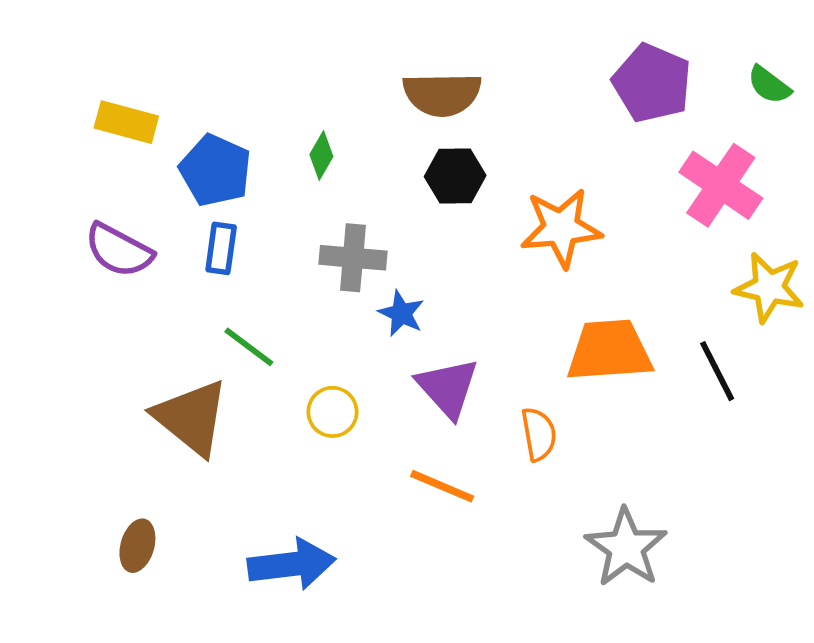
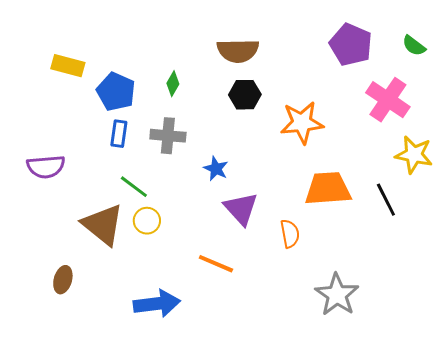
purple semicircle: (119, 250) -> (46, 167), moved, turned -33
gray cross: (353, 258) -> (168, 136), moved
yellow circle: (332, 412) -> (147, 221), moved
orange line: (442, 486) -> (216, 264), moved
brown ellipse: (137, 546) -> (63, 280), moved

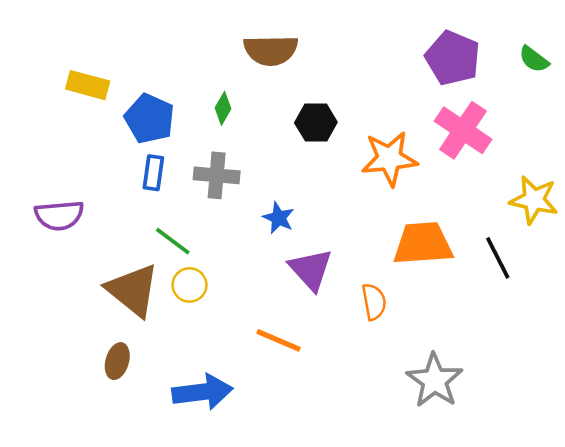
brown semicircle: (238, 51) -> (271, 50), moved
pink cross: (388, 100) -> (463, 130), moved
brown ellipse: (63, 280) -> (117, 361), moved

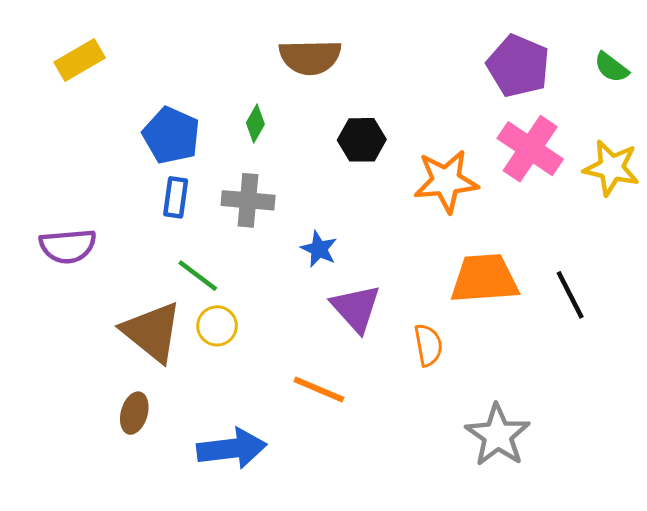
yellow rectangle: (88, 85) -> (80, 60), moved, turned -45
yellow star: (534, 200) -> (611, 168), moved

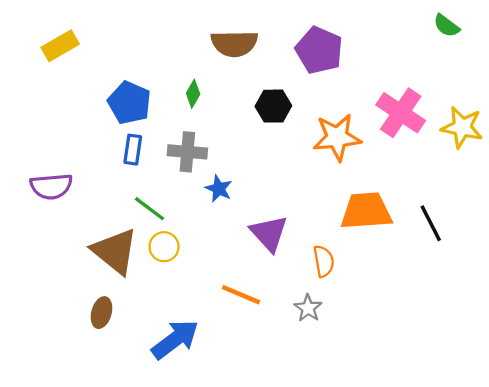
purple pentagon: (518, 66) -> (319, 50), moved
green semicircle: (611, 67) -> (446, 26), moved
blue star: (319, 249) -> (219, 189), moved
gray star: (498, 435) -> (308, 308), moved, size x0.6
blue arrow: (232, 449) -> (175, 339), turned -30

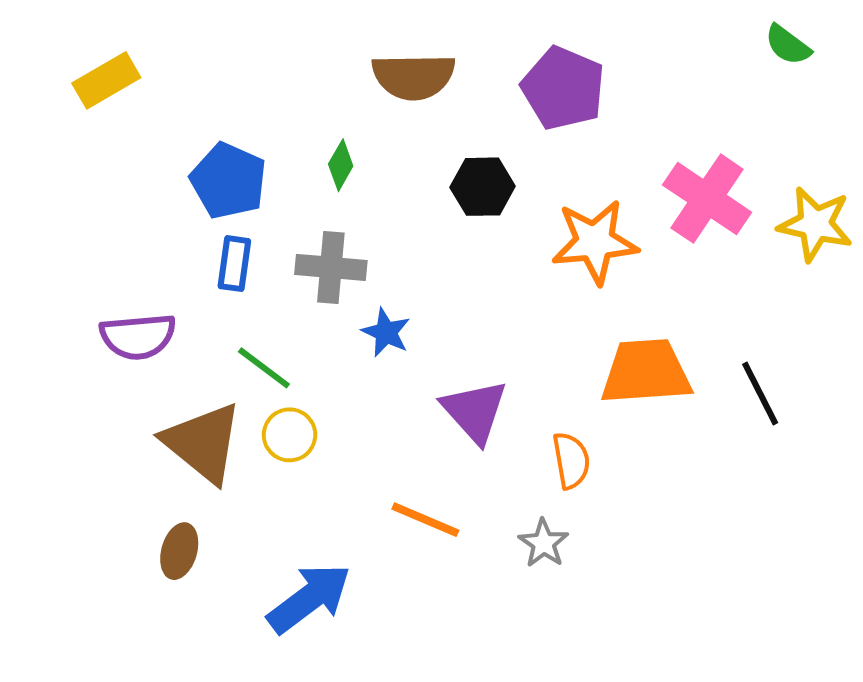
purple semicircle: (51, 186) -> (138, 336), moved

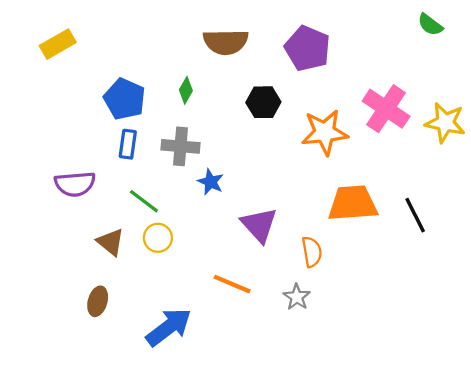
brown triangle: (203, 443) -> (111, 242), size x0.6

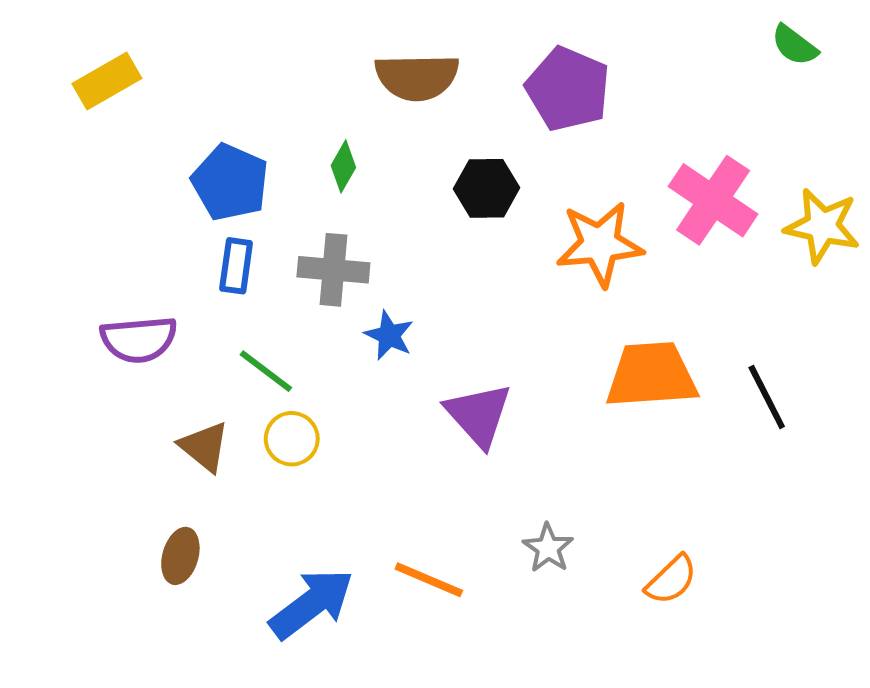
orange semicircle: (312, 252) -> (671, 580), moved, turned 56
orange line: (232, 284) -> (429, 580), moved

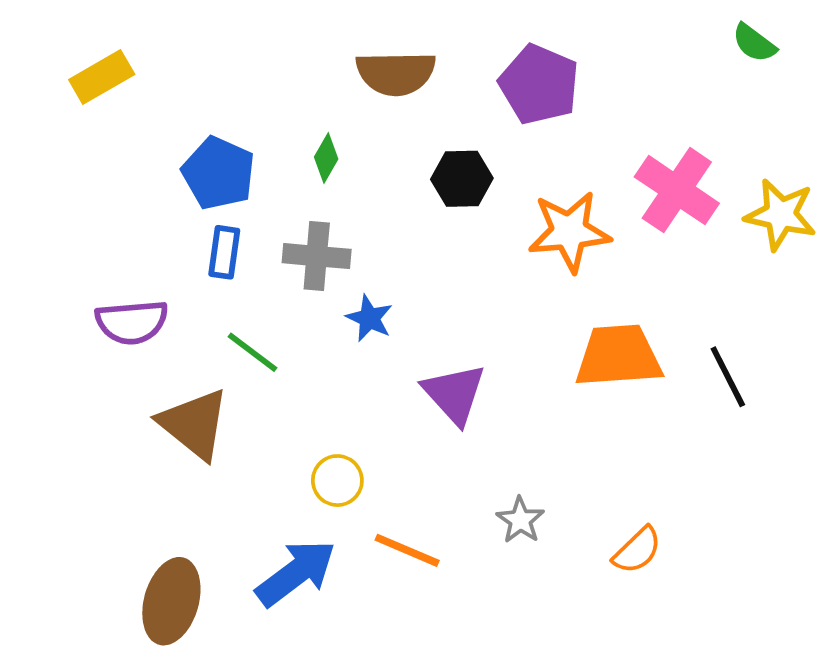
yellow circle: (292, 439) -> (337, 481), moved
brown triangle: (204, 447) -> (194, 424), size x1.5
brown ellipse: (180, 556) -> (171, 601), moved, size x1.6

